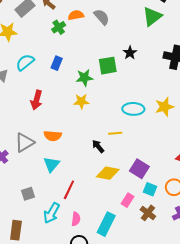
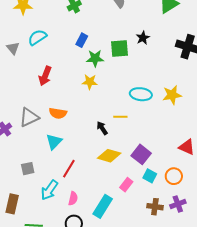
blue rectangle: (57, 63) -> (82, 40), moved
brown cross: (148, 213) -> (155, 207), moved, turned -35

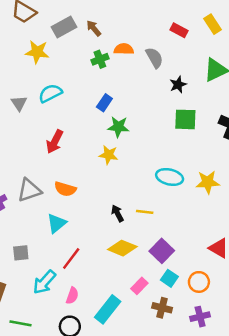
black star: (143, 38) -> (178, 85), moved
green square: (119, 49) -> (185, 119), moved
yellow line: (120, 117) -> (145, 212), moved
brown cross: (155, 207) -> (162, 308), moved

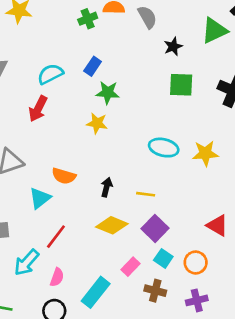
cyan semicircle: (50, 93) -> (50, 74), moved
orange semicircle: (65, 189) -> (64, 176), moved
yellow line: (145, 212) -> (146, 194), moved
black arrow: (117, 213) -> (107, 187), turned 42

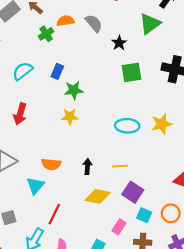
cyan semicircle: (50, 74) -> (23, 71), moved

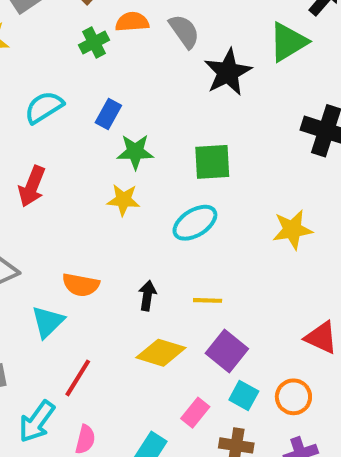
black star: (119, 43) -> (228, 72), size x1.6
green square: (131, 72) -> (212, 162), moved
cyan ellipse: (127, 126) -> (195, 223), moved, turned -40

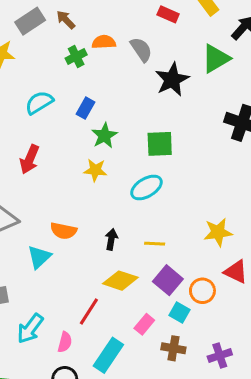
green star: (135, 152) -> (104, 136), turned -30
yellow star: (292, 230) -> (218, 232), moved
red line: (78, 378) -> (89, 311), moved
orange circle: (293, 397) -> (202, 291), moved

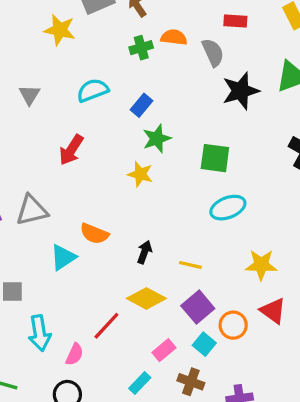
red rectangle: (168, 14) -> (235, 21), moved, turned -30
cyan ellipse: (146, 187) -> (228, 208), moved
cyan arrow: (30, 329) -> (40, 333), turned -56
cyan rectangle: (108, 355) -> (140, 383), moved, size x0.6

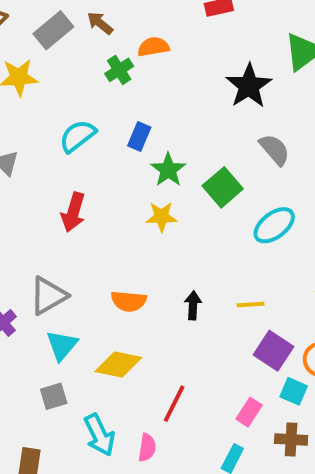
gray semicircle: (213, 53) -> (275, 150), moved
green square: (215, 158) -> (223, 187), moved, turned -32
cyan triangle: (63, 257) -> (62, 345), moved
yellow diamond: (146, 298) -> (118, 364), moved

